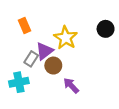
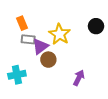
gray rectangle: (31, 59) -> (28, 39), moved, turned 64
purple arrow: (71, 86) -> (79, 78), moved, turned 70

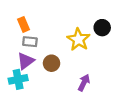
yellow star: (60, 34) -> (78, 39), moved
purple triangle: (40, 46) -> (26, 61), moved

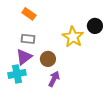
orange rectangle: (23, 24) -> (29, 14), moved, turned -32
purple arrow: (84, 83) -> (54, 79), moved

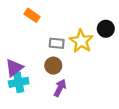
gray rectangle: (28, 39) -> (57, 43), moved
purple triangle: (24, 57) -> (14, 68), moved

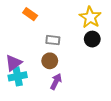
black circle: (106, 29) -> (92, 39), moved
yellow star: (81, 41) -> (90, 17), moved

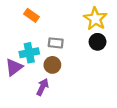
cyan cross: (18, 76) -> (29, 53), moved
purple arrow: (56, 82) -> (42, 87), moved

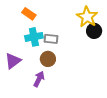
black circle: (98, 42) -> (94, 31), moved
cyan cross: (29, 53) -> (34, 37), moved

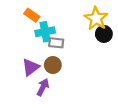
cyan cross: (34, 37) -> (45, 32), moved
purple triangle: (13, 61) -> (31, 67), moved

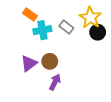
gray rectangle: (56, 43) -> (66, 27), moved, turned 32
purple arrow: (43, 87) -> (55, 82), moved

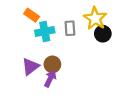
gray rectangle: (66, 27) -> (70, 28), turned 48
purple arrow: (55, 82) -> (50, 79), moved

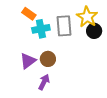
gray rectangle: (70, 28) -> (64, 26), size x1.5
purple arrow: (50, 79) -> (44, 82), moved

